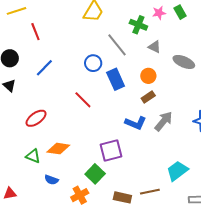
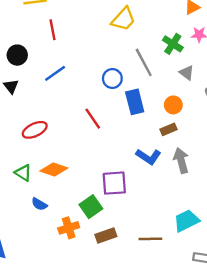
gray arrow: (164, 121) -> (181, 161), turned -65
brown rectangle: (122, 197) -> (106, 236), moved, turned -42

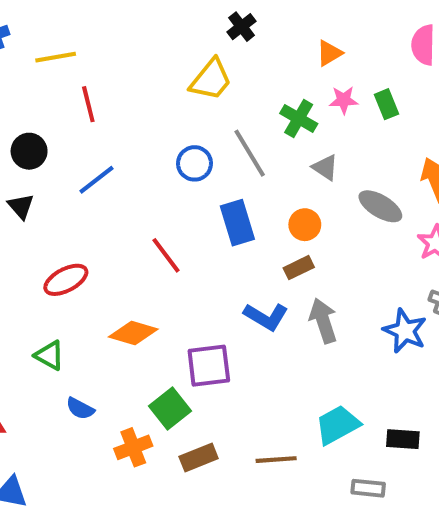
blue circle: (112, 78) -> (195, 163), moved
orange diamond: (54, 170) -> (133, 333), moved

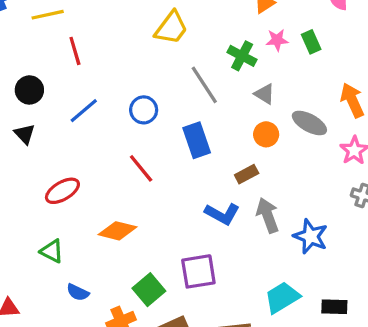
blue circle: (195, 163) -> (144, 110), moved
orange circle: (305, 225) -> (266, 134), moved
blue star: (405, 331) -> (311, 236), moved
purple square: (209, 366) -> (198, 271), moved

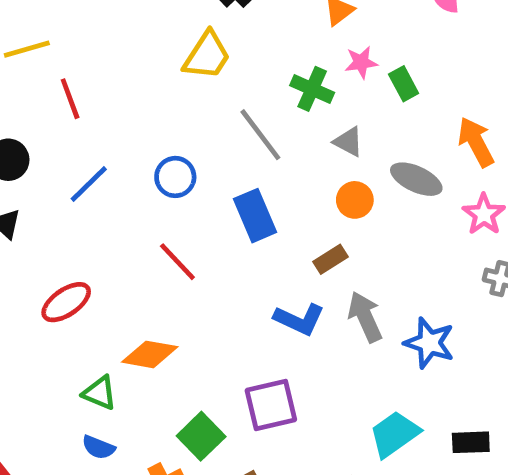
green rectangle: (311, 42) -> (404, 84), moved
green triangle: (52, 251) -> (100, 393), moved

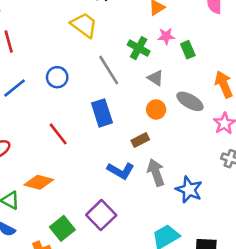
yellow trapezoid: (207, 56) -> (84, 25), turned -92
blue circle: (175, 177) -> (57, 77), moved
purple square: (271, 405) -> (101, 215), turned -36

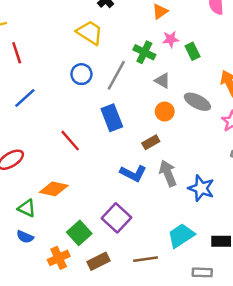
gray line: (109, 70) -> (116, 75), turned 64
blue circle: (57, 77) -> (81, 74), moved

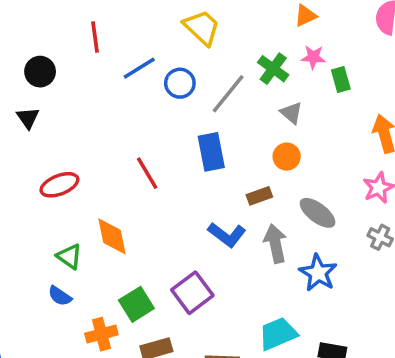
blue line: (25, 98) -> (139, 68), moved
gray ellipse: (197, 102) -> (318, 213), moved
orange diamond: (54, 189) -> (112, 236), turned 56

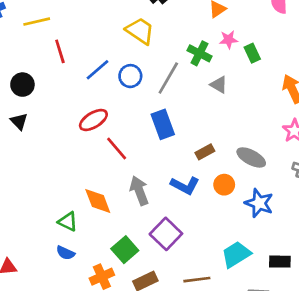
orange circle: (287, 157) -> (224, 185), moved
red ellipse: (59, 185) -> (93, 120), moved
gray arrow: (275, 244) -> (139, 191), moved

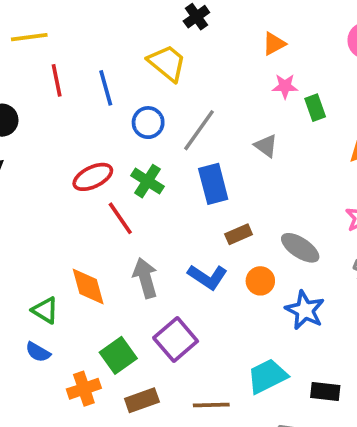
green cross: (199, 53) -> (147, 181), moved
blue line: (97, 70) -> (106, 88), moved, turned -70
blue rectangle: (163, 124) -> (213, 184), moved

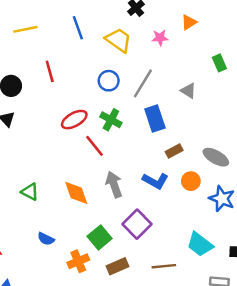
red line: (57, 80) -> (50, 71), moved
pink star: (285, 86) -> (160, 38), moved
blue line: (106, 88) -> (78, 28), moved
green triangle: (45, 310) -> (30, 192), moved
cyan trapezoid: (267, 376) -> (200, 244), turned -112

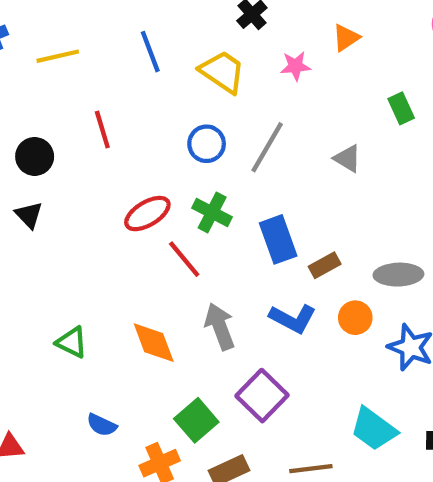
blue rectangle: (155, 119) -> (278, 239), moved
gray ellipse: (216, 157) -> (398, 275), turned -30

